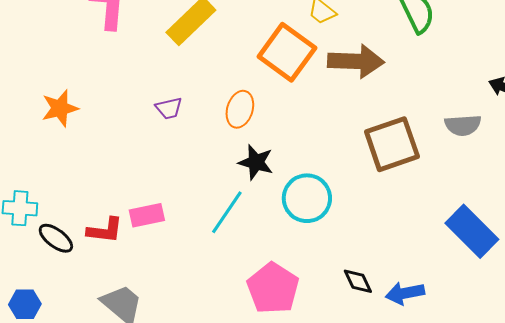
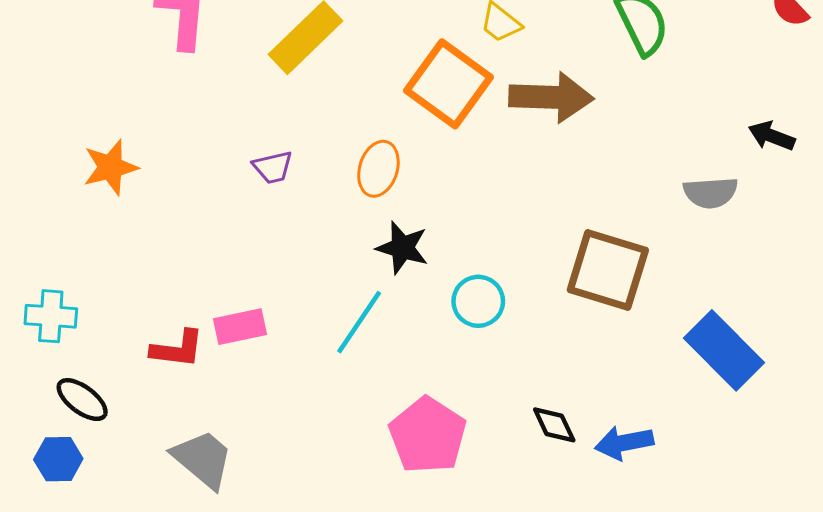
brown square: (392, 144) -> (608, 270), moved, turned 36
cyan circle: (307, 198) -> (478, 301), size x0.7
black ellipse: (56, 238) -> (82, 400), moved

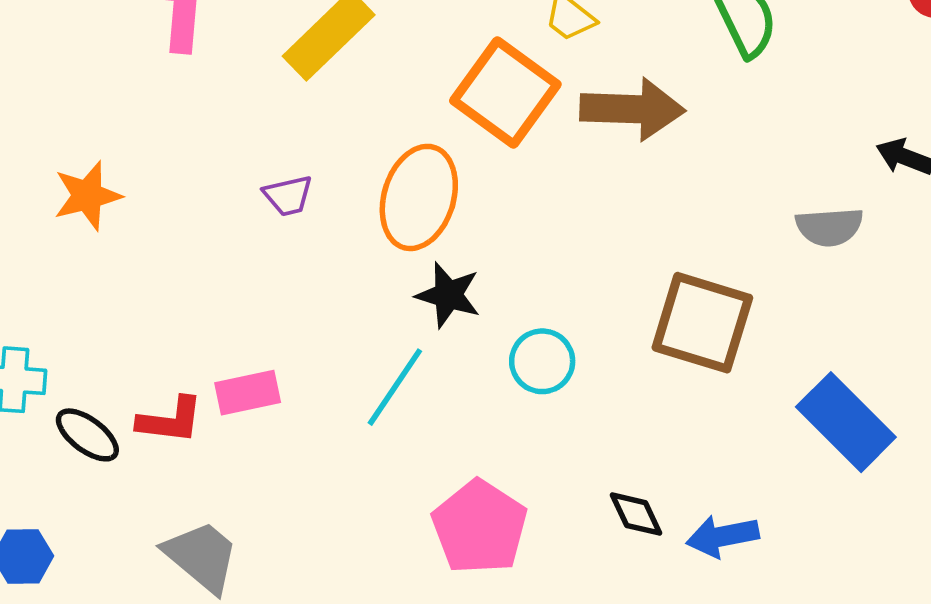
orange ellipse: (378, 169) -> (419, 197), size x1.5
black ellipse: (82, 400) -> (87, 435), moved

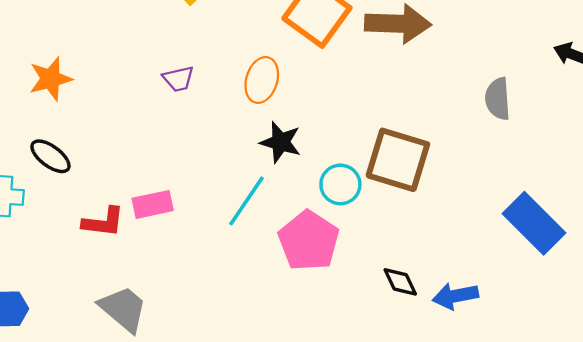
orange ellipse: (419, 197) -> (262, 80), size x0.7
gray semicircle: (829, 227) -> (498, 99), moved, turned 90
brown square: (702, 323) -> (398, 160), moved
black ellipse: (87, 435) -> (50, 156), moved
pink pentagon: (480, 527) -> (309, 241), moved

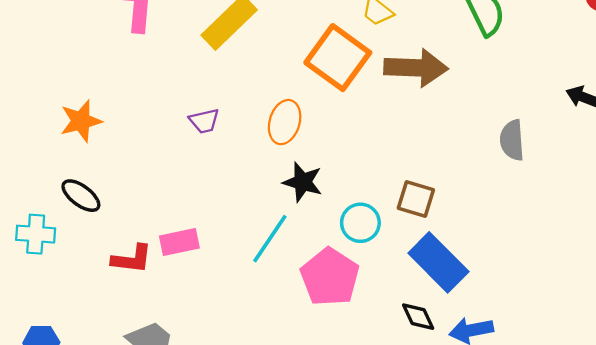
brown square: (398, 160) -> (416, 199), size x0.6
blue rectangle: (534, 223) -> (438, 262), moved

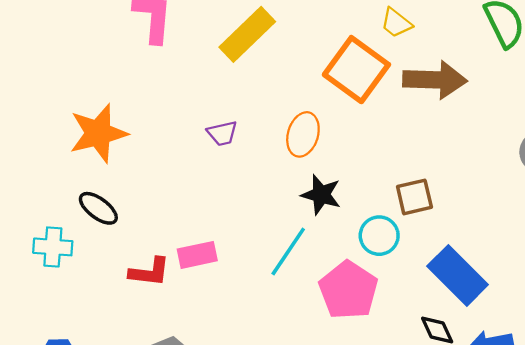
orange star: (81, 121) -> (98, 133), size x1.4
brown square: (416, 199) -> (414, 197), moved, turned -30

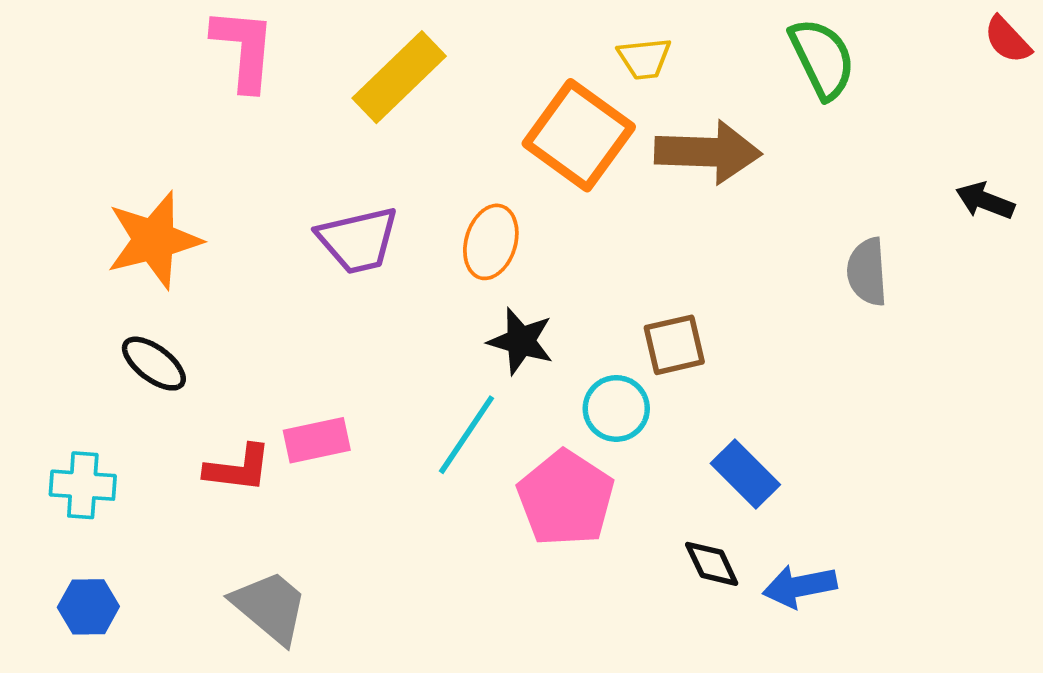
yellow trapezoid: (396, 23) -> (644, 58), turned -44
purple trapezoid: (222, 133) -> (358, 240), size x1.6
cyan cross: (53, 247) -> (83, 485), moved
blue rectangle: (458, 275) -> (745, 474), size x0.7

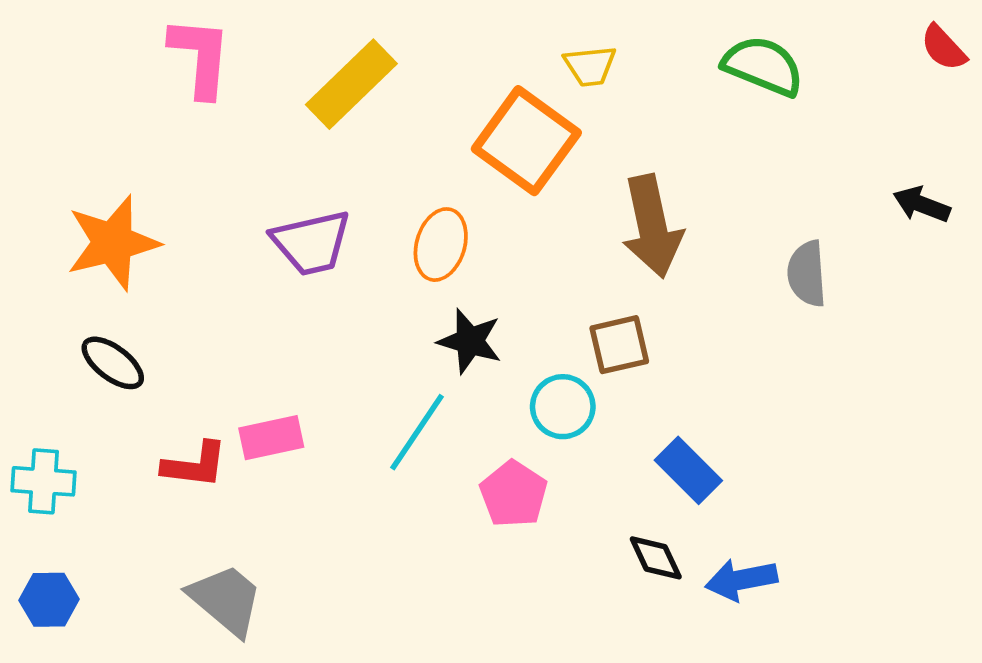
green semicircle: (822, 58) -> (763, 66), turned -42
brown arrow: (708, 152) -> (652, 226), moved, turned 76
pink pentagon: (566, 498) -> (514, 494), size x0.7

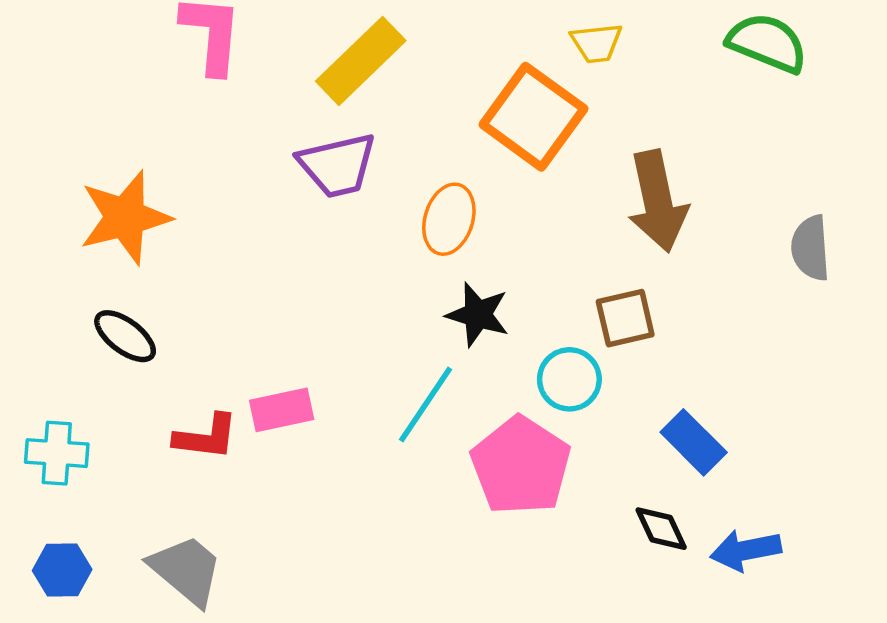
purple trapezoid: (311, 243) -> (337, 165), moved
pink pentagon: (514, 494) -> (521, 466), size x1.5
gray trapezoid: (226, 600) -> (186, 570), moved

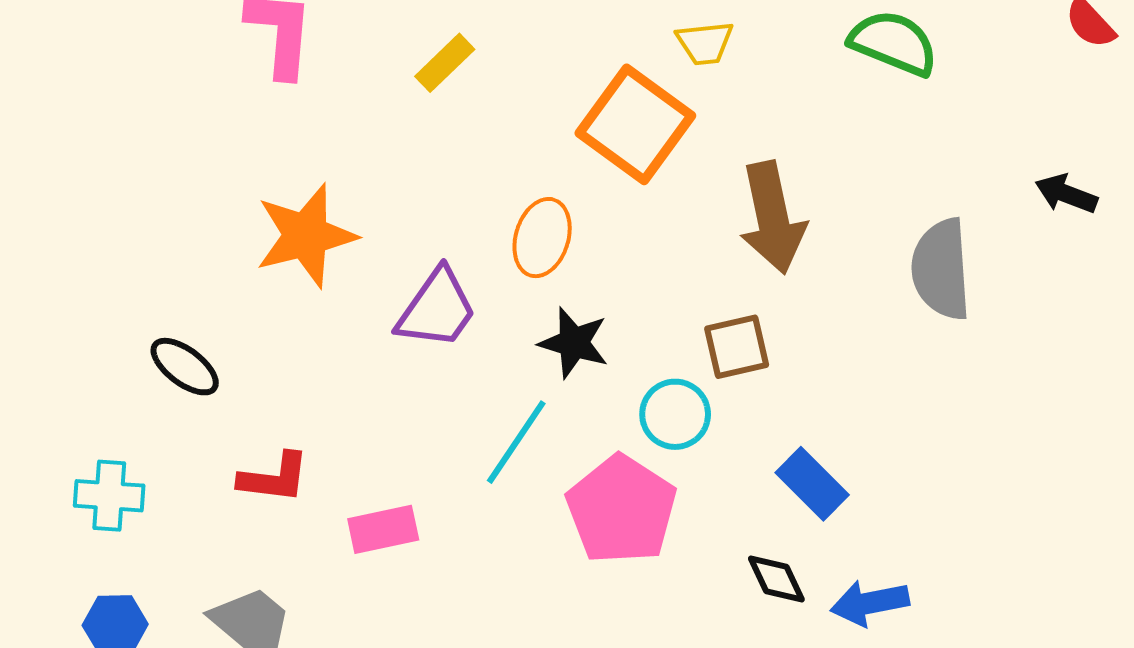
yellow rectangle: (361, 61) -> (445, 63), size x0.6
purple trapezoid: (337, 165) -> (437, 309), moved, turned -42
orange star: (125, 217) -> (306, 236), moved
gray semicircle: (810, 248) -> (941, 269), size x1.4
pink rectangle: (282, 410) -> (383, 529), moved

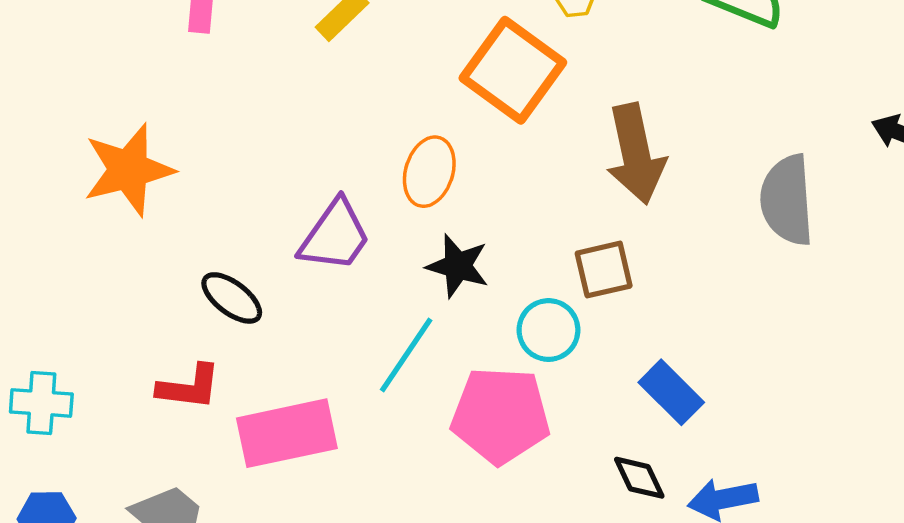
orange star: (306, 236) -> (129, 170), moved
black ellipse: (185, 367) -> (232, 298), moved
pink pentagon: (621, 510) -> (500, 415), turned -30
pink rectangle: (383, 529) -> (287, 433), size x1.6

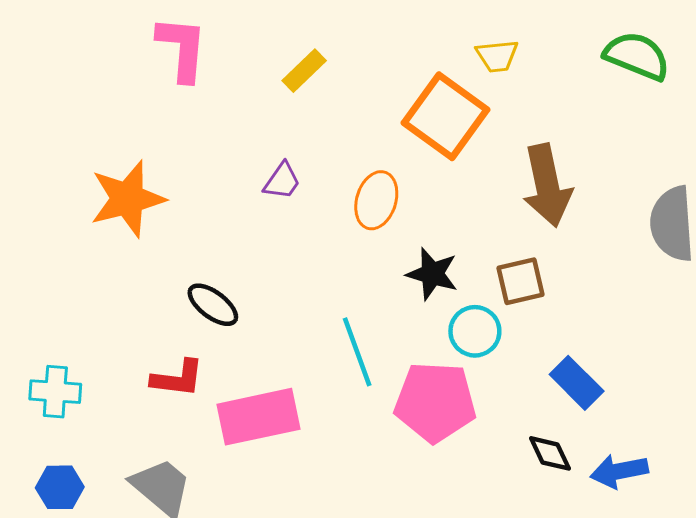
purple trapezoid: (335, 236) -> (282, 181), moved, size x0.6
black star: (458, 266) -> (432, 274), moved
cyan line: (406, 355) -> (357, 352), turned -54

